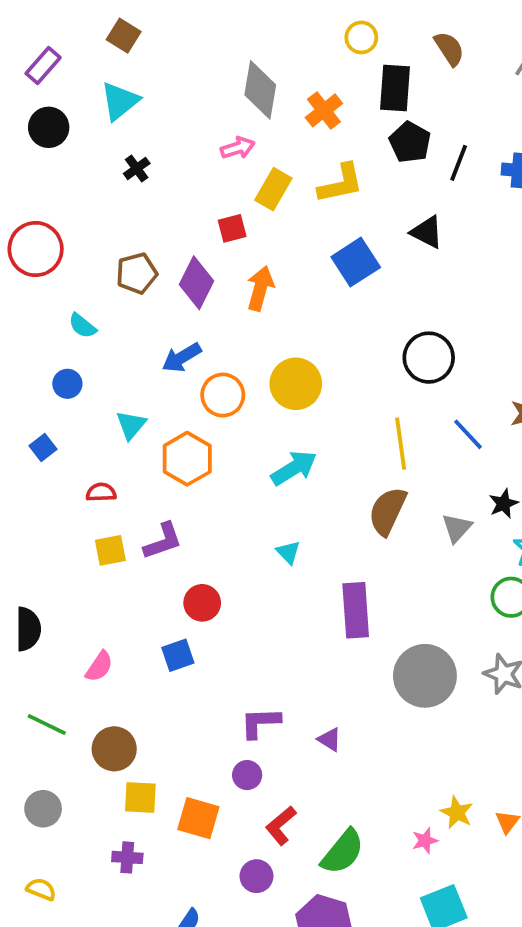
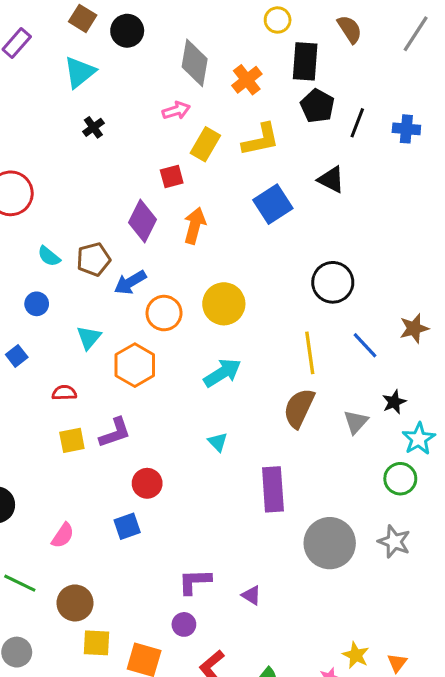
black circle: (49, 127) -> (127, 31), moved
brown pentagon: (137, 273) -> (93, 259), moved

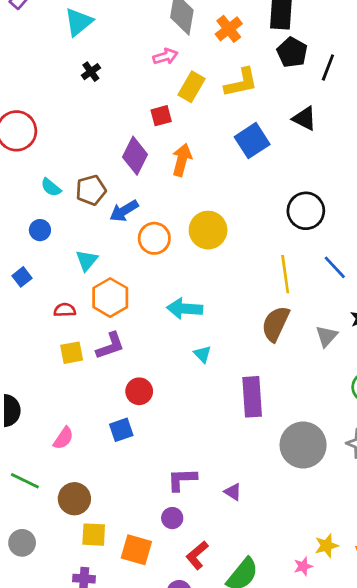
orange hexagon: (135, 365) -> (110, 298), moved
cyan arrow: (222, 373) -> (185, 309), moved, turned -144
yellow star: (356, 655) -> (327, 546), turned 30

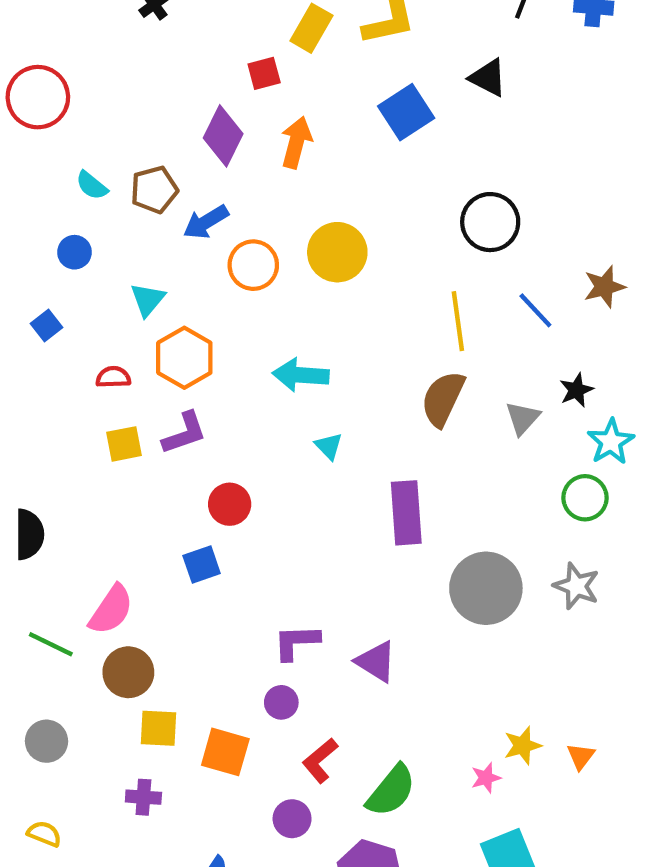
pink semicircle: (63, 438) -> (111, 610), moved, size x1.4
purple triangle: (233, 492) -> (376, 661), size x1.5

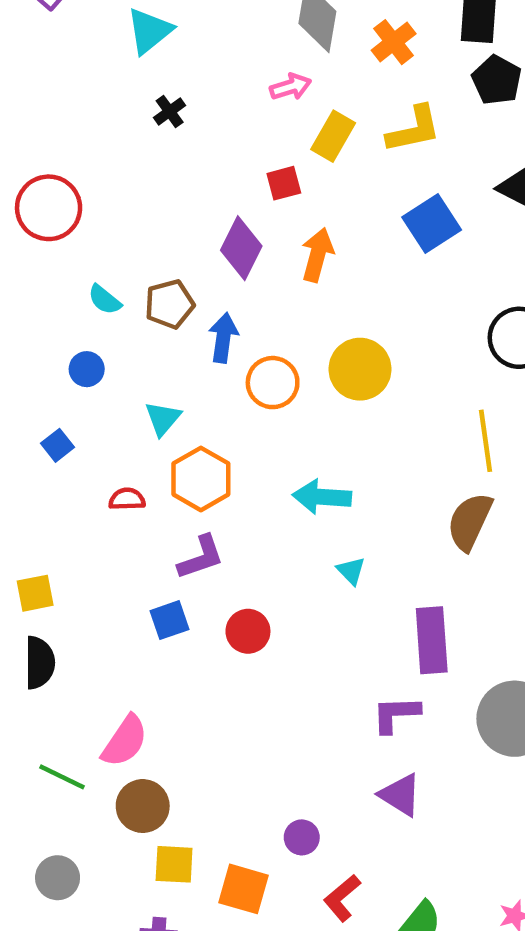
blue arrow: (206, 222) -> (223, 338), turned 129
yellow square: (124, 444) -> (35, 593), moved
blue square: (202, 565) -> (170, 620), moved
purple L-shape: (296, 642) -> (396, 714), moved

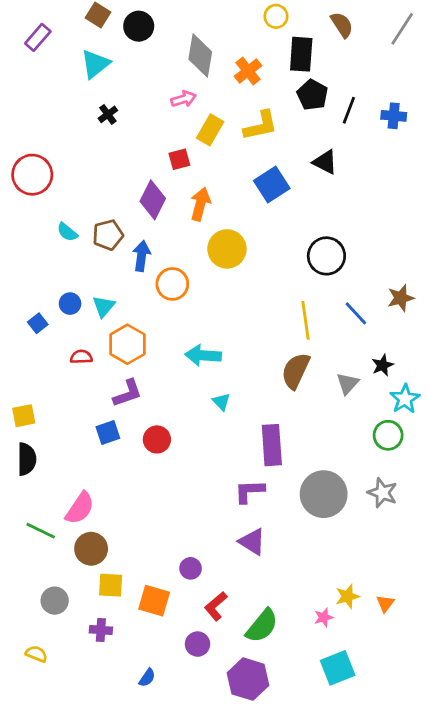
blue circle: (87, 369) -> (70, 304), moved
yellow circle: (360, 369) -> (227, 249), moved
gray circle: (58, 878) -> (55, 601), moved

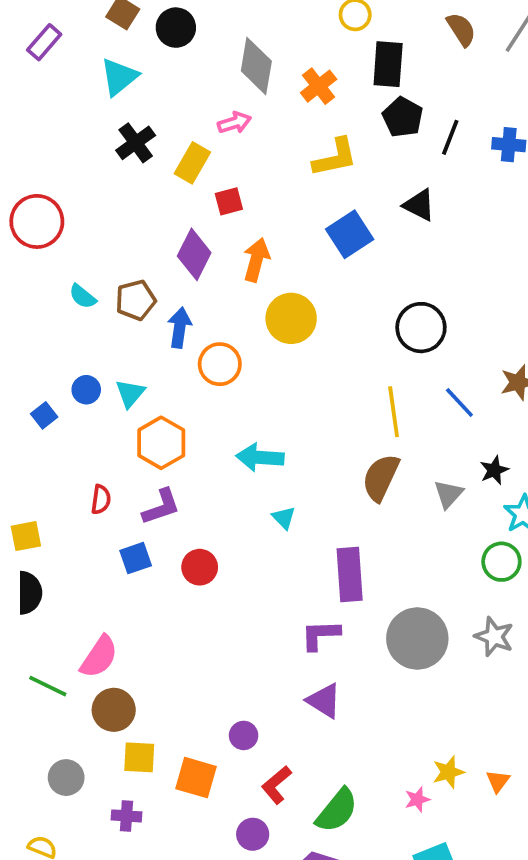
brown semicircle: (342, 25) -> (461, 29), moved
black cross: (108, 114) -> (136, 143), size x1.5
yellow rectangle: (210, 130) -> (192, 163), moved
red semicircle: (81, 357) -> (101, 499), moved, turned 100

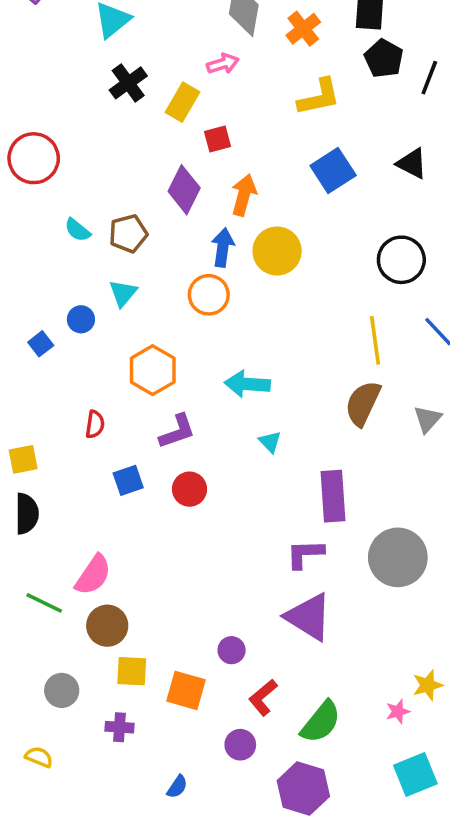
black triangle: (419, 205) -> (412, 163), moved
blue arrow: (180, 328) -> (223, 248), moved
cyan triangle: (130, 393) -> (123, 293), moved
purple L-shape: (161, 507) -> (177, 431), moved
purple triangle: (324, 701) -> (309, 617), size x1.4

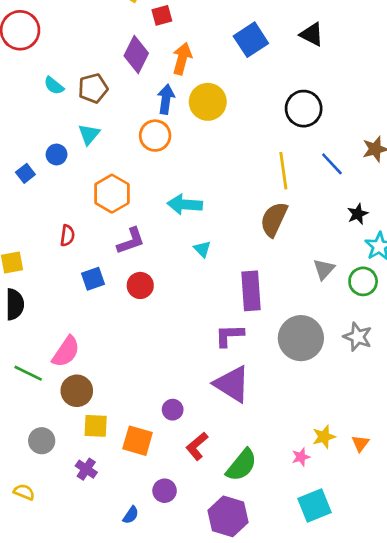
gray triangle: (428, 419) -> (324, 269), moved
purple cross: (119, 727) -> (86, 469), turned 30
purple circle: (240, 745) -> (165, 491), moved

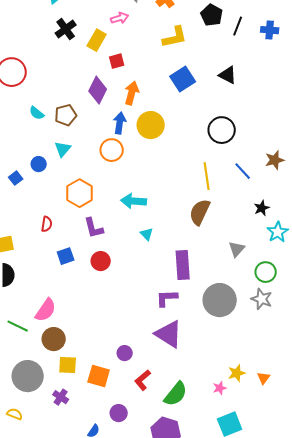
purple L-shape: (131, 241) -> (94, 228), turned 95
green circle: (363, 281) -> (266, 272), moved
gray circle: (42, 441) -> (28, 376), size x1.6

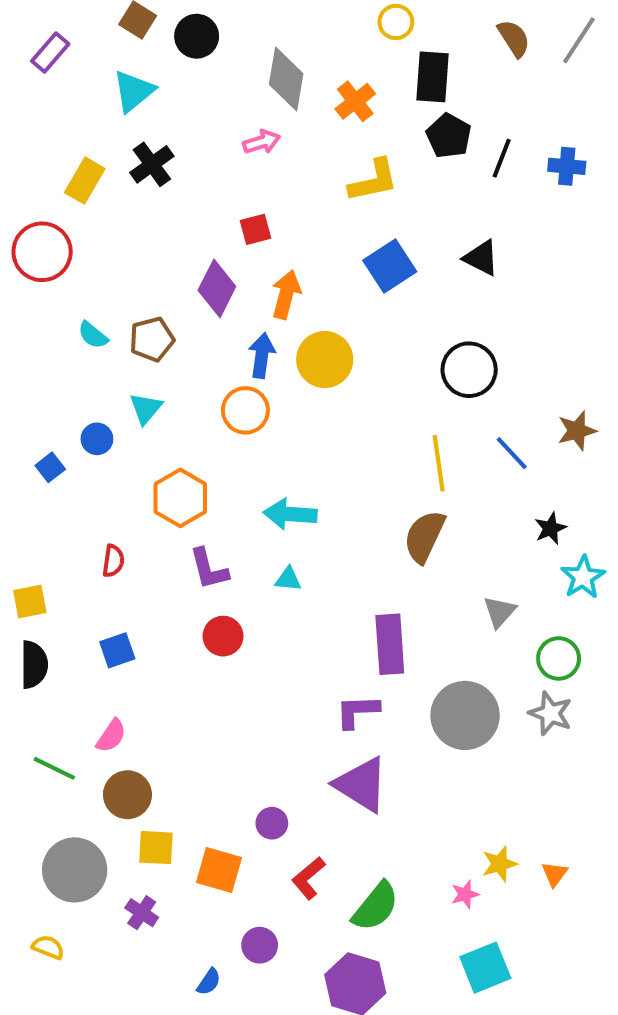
yellow rectangle: (97, 40) -> (85, 181), moved
cyan triangle: (147, 234) -> (288, 579), moved, turned -40
blue square: (66, 256) -> (117, 650), moved
pink semicircle: (46, 310) -> (111, 736), size x0.7

